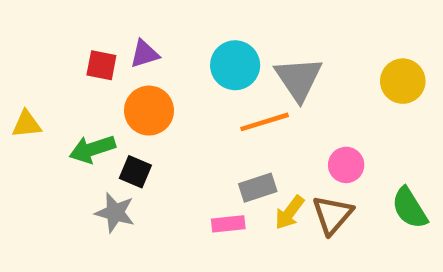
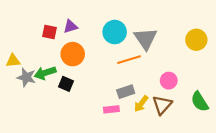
gray star: (115, 213) -> (26, 77), moved

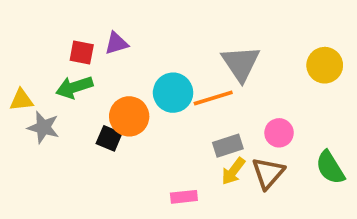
cyan circle: (115, 32) -> (173, 93), moved
orange circle: (73, 54) -> (129, 116), moved
green arrow: (45, 73) -> (74, 87), moved
gray rectangle: (126, 92) -> (228, 146), moved
pink rectangle: (111, 109) -> (184, 197), moved

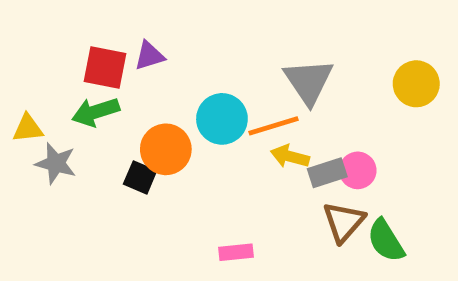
red square: (82, 52) -> (105, 67), size x1.4
gray rectangle: (228, 146) -> (327, 173), moved
green semicircle: (330, 168) -> (386, 241), moved
yellow arrow: (233, 171) -> (290, 156), moved, turned 68

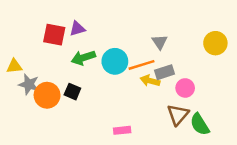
gray triangle: (309, 81) -> (160, 42), size x0.6
green arrow: (96, 112) -> (83, 58), moved
orange circle: (166, 149) -> (47, 95), moved
gray rectangle: (327, 173) -> (165, 72), moved

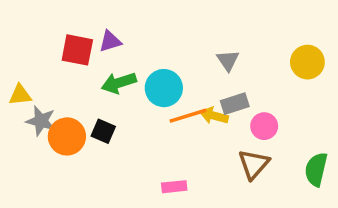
orange line: (142, 65) -> (188, 116), moved
green semicircle: (200, 124) -> (316, 169), moved, turned 45

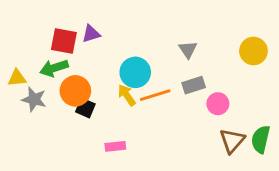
green arrow: (119, 83) -> (54, 68), moved
yellow arrow: (214, 116) -> (127, 95), moved, turned 40
orange circle: (67, 136) -> (75, 91), moved
brown triangle: (254, 164) -> (232, 141), moved
pink rectangle: (174, 187) -> (115, 146), moved

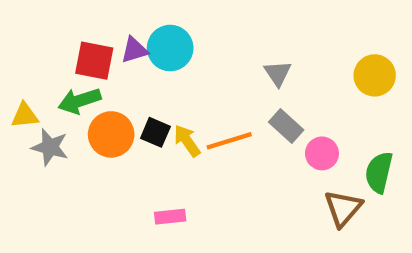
cyan circle: (135, 72) -> (170, 48), moved
gray rectangle: (194, 85) -> (286, 126), turned 60
black square: (85, 108) -> (155, 132), moved
green semicircle: (261, 139) -> (379, 172), moved

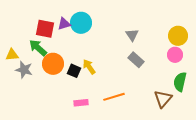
green arrow: (80, 101) -> (38, 48), turned 60
black square: (155, 132) -> (74, 71), moved
orange line: (229, 141) -> (114, 97), moved
pink circle: (322, 153) -> (175, 55), moved

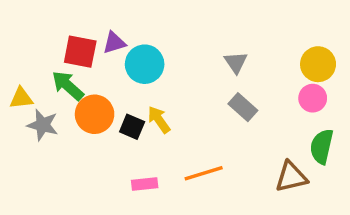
cyan circle: (81, 23) -> (145, 64), moved
brown triangle: (163, 99) -> (291, 177), turned 36

